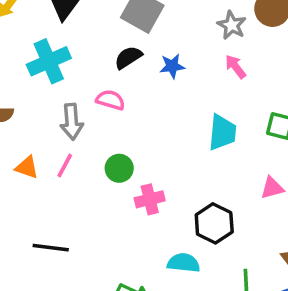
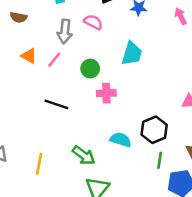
cyan trapezoid: (222, 132) -> (132, 54), moved
black hexagon: (214, 223) -> (154, 130), moved
black line: (51, 248) -> (56, 104), moved

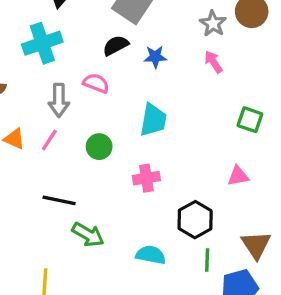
pink cross: (106, 93) -> (146, 178), moved
cyan semicircle: (121, 140) -> (151, 255), moved
green arrow: (84, 155) -> (88, 235), moved

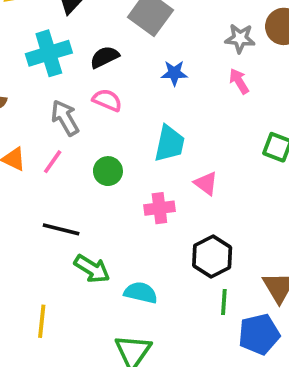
gray star: (213, 24) -> (240, 38), turned -30
black semicircle: (116, 45) -> (105, 57), moved
gray arrow: (59, 100) -> (65, 118), turned 148
pink triangle: (238, 176) -> (206, 183), moved, turned 45
cyan semicircle: (151, 255) -> (141, 293), moved

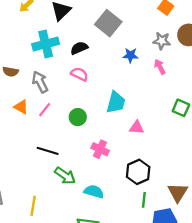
blue star: (174, 73) -> (131, 55), moved
gray arrow: (65, 118) -> (40, 82), moved
pink triangle: (206, 183) -> (137, 127), turned -35
pink cross: (159, 208) -> (100, 149), moved, turned 30

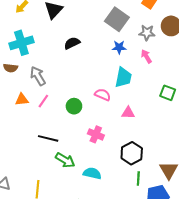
gray square: (108, 23) -> (117, 19), moved
cyan cross: (46, 44) -> (21, 43), moved
pink semicircle: (79, 74) -> (103, 95), moved
cyan trapezoid: (116, 102) -> (123, 77), moved
orange triangle: (21, 107) -> (22, 100), turned -32

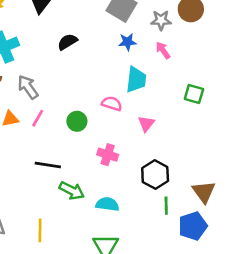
pink triangle: (128, 113) -> (146, 124), turned -48

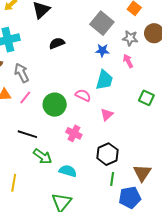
green circle: (77, 121) -> (55, 105), size x1.5

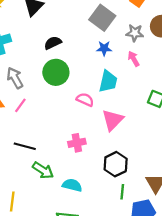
green circle: (55, 105) -> (56, 72), moved
pink triangle: (107, 115) -> (113, 120), size x1.5
pink cross: (74, 133) -> (77, 143), turned -35

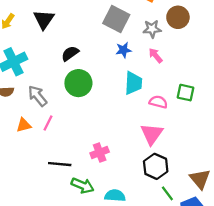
pink semicircle: (85, 100) -> (158, 102), moved
pink triangle: (113, 120) -> (152, 134), moved
pink cross: (77, 143) -> (100, 152), moved
green line: (122, 192) -> (167, 193), turned -32

